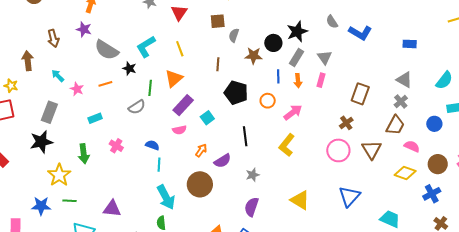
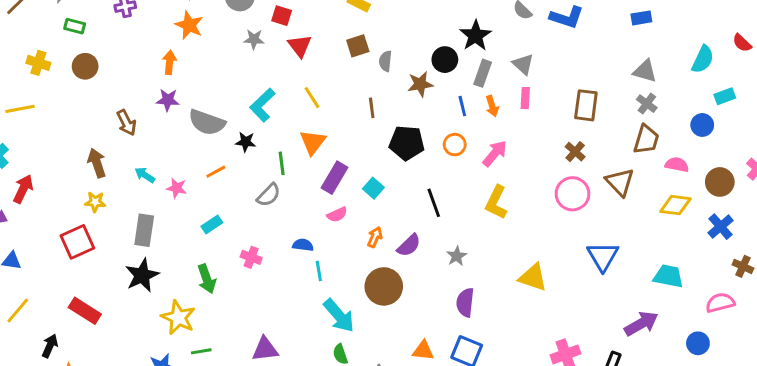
yellow star: (11, 86) -> (95, 202), moved

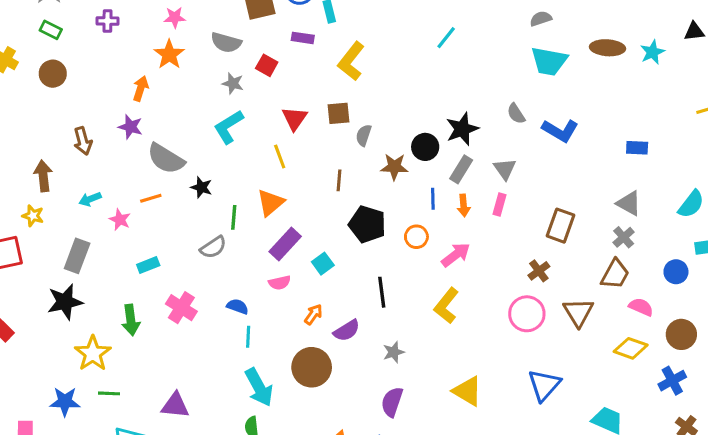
red triangle: (300, 46) -> (295, 118), moved
cyan L-shape: (262, 105) -> (229, 127), moved
orange line: (216, 172) -> (151, 198), moved
cyan arrow: (145, 175) -> (90, 199), turned -66
pink cross: (251, 257) -> (181, 308), size x1.4

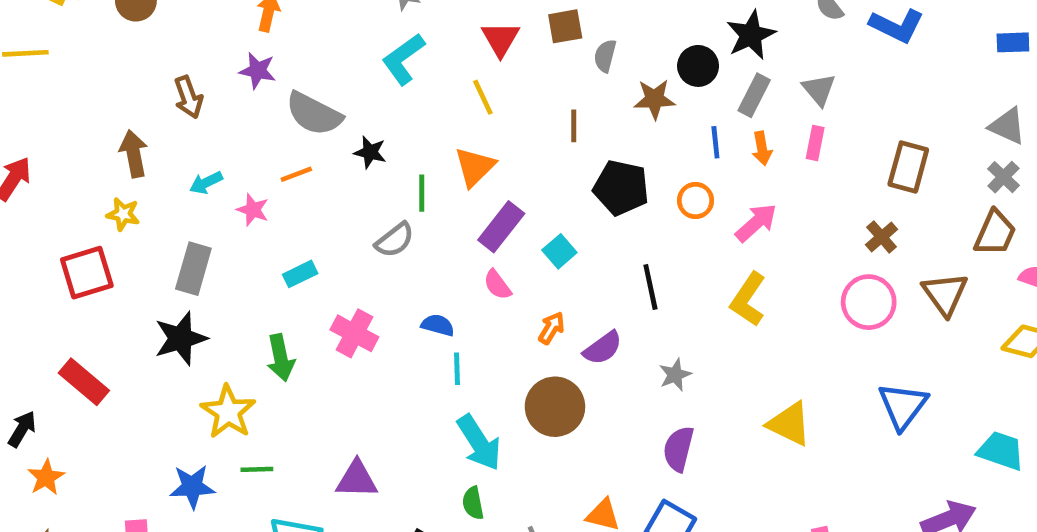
pink semicircle: (280, 283) -> (497, 285), turned 70

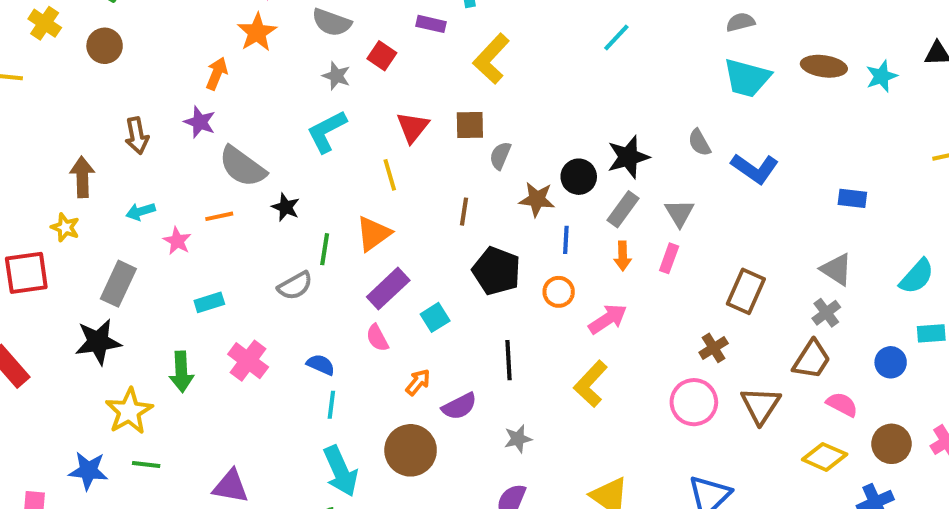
blue line: (715, 142) -> (566, 240), moved

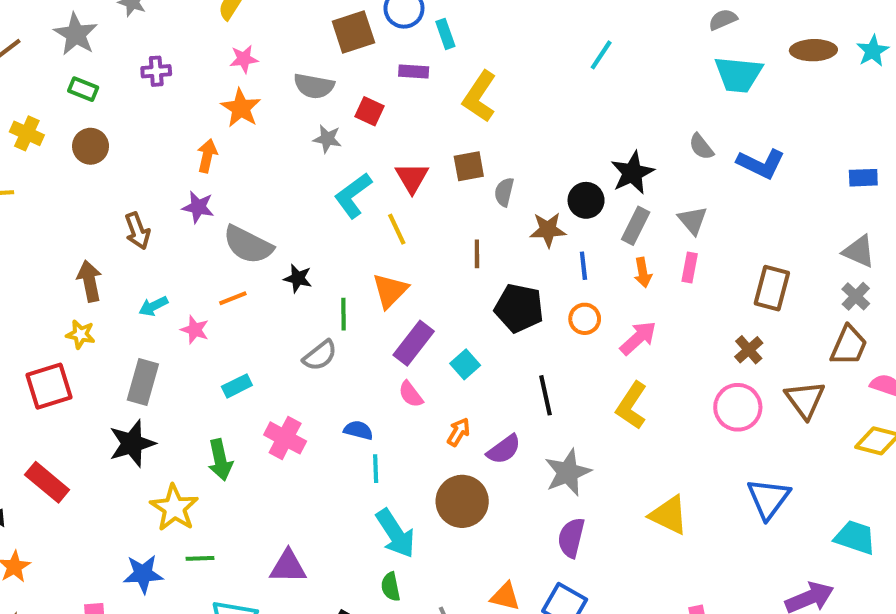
cyan L-shape: (327, 131) -> (353, 195), moved
gray star: (518, 439) -> (568, 472), size x1.6

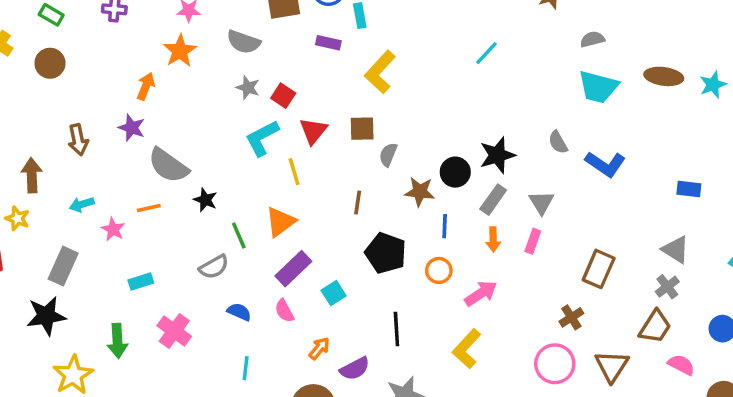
red square: (370, 111) -> (283, 96), moved
green line: (344, 314) -> (239, 235), turned -32
blue semicircle: (358, 430) -> (239, 312), moved

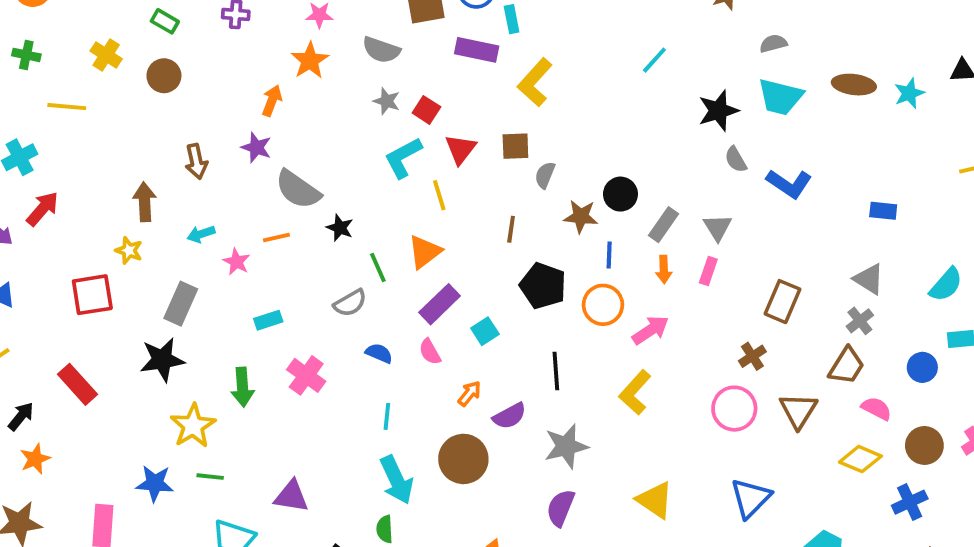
purple rectangle: (328, 43) -> (477, 50), size x1.5
black star: (497, 155) -> (718, 111), moved
orange circle: (439, 270) -> (603, 305), size x1.4

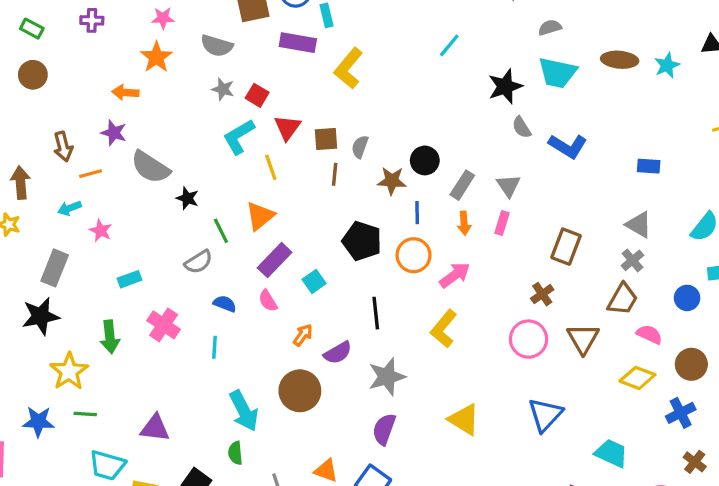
orange arrow: (272, 101) -> (125, 92), turned -105
brown square: (515, 146) -> (326, 139), moved
brown line: (511, 229) -> (335, 174), moved
orange line: (276, 237) -> (91, 174), moved
cyan line: (387, 416) -> (214, 347), moved

